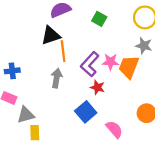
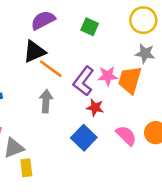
orange line: (63, 51) -> (51, 69), turned -42
pink semicircle: (114, 129) -> (126, 135), moved

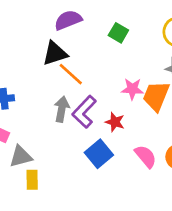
purple L-shape: (83, 81) -> (84, 112), moved

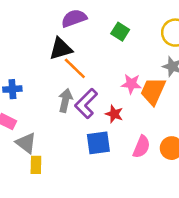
blue square: (99, 154) -> (98, 143), turned 30
gray triangle: (21, 156) -> (26, 143), turned 50
pink semicircle: (146, 156) -> (141, 147), turned 60

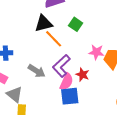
green square: (120, 32) -> (76, 24), moved
gray arrow: (65, 100) -> (37, 71), moved, turned 108
pink semicircle: (141, 147) -> (67, 82), moved

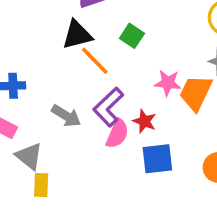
blue square: (70, 96) -> (157, 159), moved

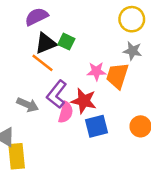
black triangle: (77, 35) -> (46, 43), moved
red star: (144, 121) -> (84, 101), size x1.5
yellow rectangle: (41, 185) -> (17, 156), size x1.5

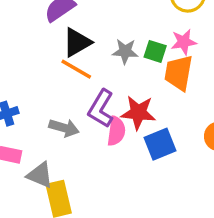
green square: (66, 42) -> (155, 51), moved
gray star: (133, 51) -> (125, 51), moved
pink star: (96, 71) -> (184, 42), moved

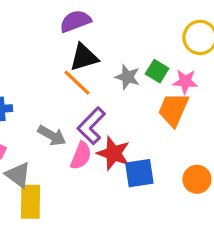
green square: (155, 51) -> (157, 71), moved
red star: (138, 113) -> (113, 153), moved
pink semicircle: (116, 131) -> (81, 156), moved

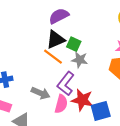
purple semicircle: (75, 21) -> (59, 16), moved
green square: (157, 71) -> (74, 44), moved
gray star: (127, 77) -> (80, 60), moved

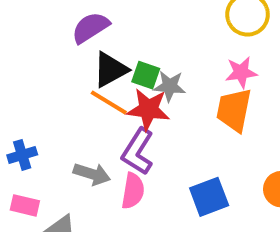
purple semicircle: (59, 16) -> (90, 28), moved
gray star: (80, 60) -> (170, 86), moved
red star: (82, 100) -> (148, 109), moved

